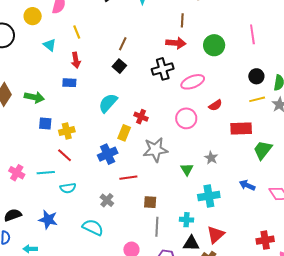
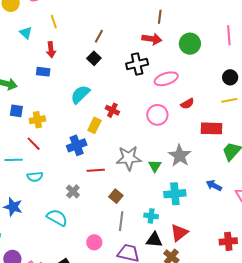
gray star: (155, 150) -> (129, 158), moved
gray star: (211, 158) -> (180, 156), size x1.6
brown square: (150, 202) -> (116, 196), turned 32

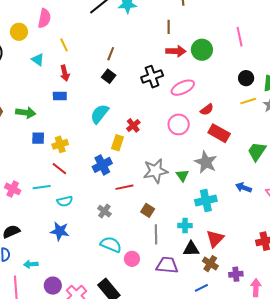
red arrow: (152, 39) -> (176, 51), moved
red cross: (112, 110) -> (133, 125), turned 32
red rectangle: (211, 128) -> (219, 133), moved, turned 35
blue star: (13, 207) -> (60, 231), moved
cyan semicircle: (57, 218) -> (111, 244), moved

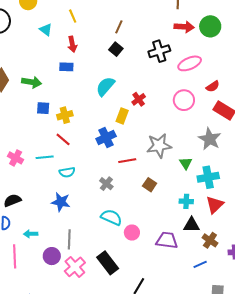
green triangle: (182, 175) -> (186, 163), moved
gray line: (156, 234) -> (69, 239), moved
red triangle: (215, 239) -> (215, 205), moved

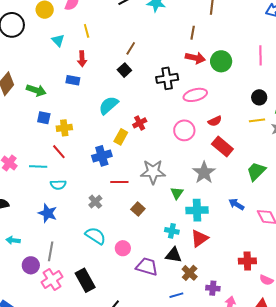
pink circle: (132, 233) -> (123, 248), moved

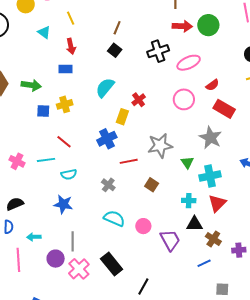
yellow cross: (64, 128) -> (65, 104), moved
purple trapezoid: (147, 267) -> (170, 240), turned 55

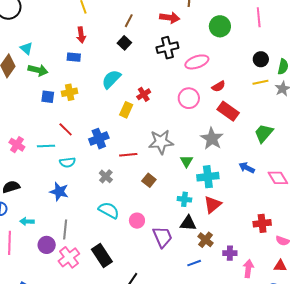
red arrow: (182, 26) -> (170, 18), moved
cyan triangle: (44, 32) -> (26, 48), moved
blue cross: (107, 139) -> (99, 139), moved

